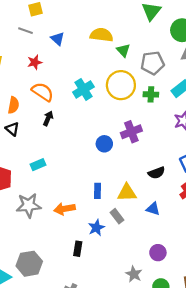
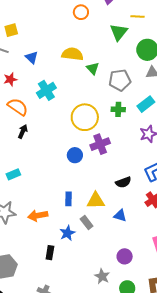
yellow circle: (121, 85) -> (85, 117), moved
cyan cross: (83, 89) -> (46, 90), moved

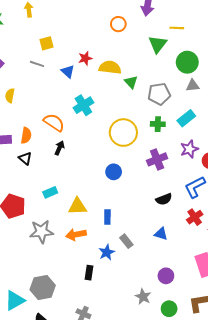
red star: (10, 79) -> (85, 58), moved
purple cross: (100, 144) -> (157, 159), moved
yellow triangle: (96, 201) -> (77, 206), moved

